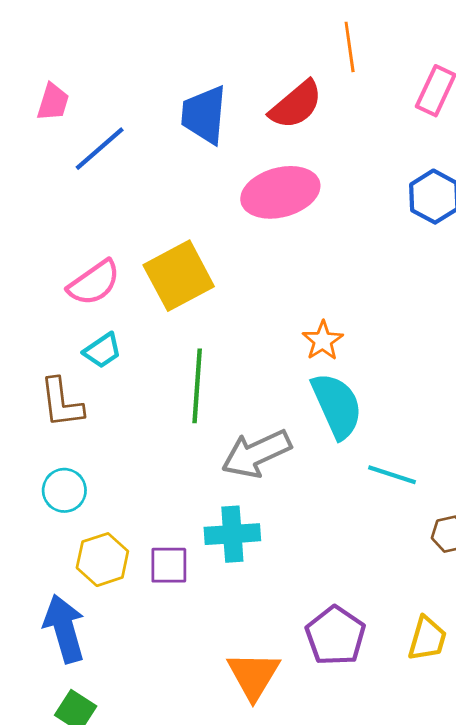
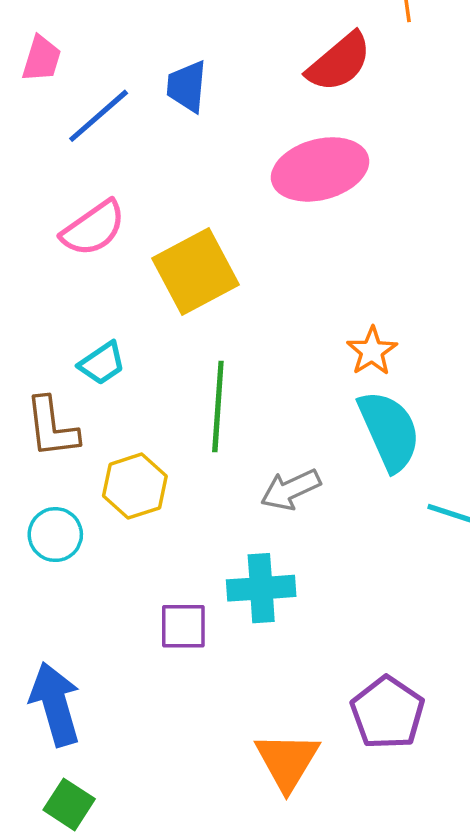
blue trapezoid: (204, 115) -> (187, 86), moved, size x0.7
pink semicircle: (94, 283) -> (93, 228), moved
gray arrow: (256, 454) -> (291, 490), size x0.7
yellow hexagon: (102, 560) -> (135, 486), moved

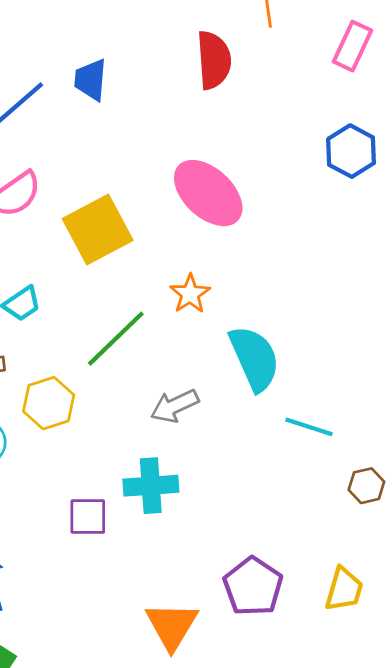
red semicircle: (339, 62) -> (214, 60), turned -54
pink ellipse: (320, 169) -> (208, 193), moved, turned 58
orange star: (372, 351) -> (190, 294), moved
green line: (218, 406) -> (116, 339), turned 42

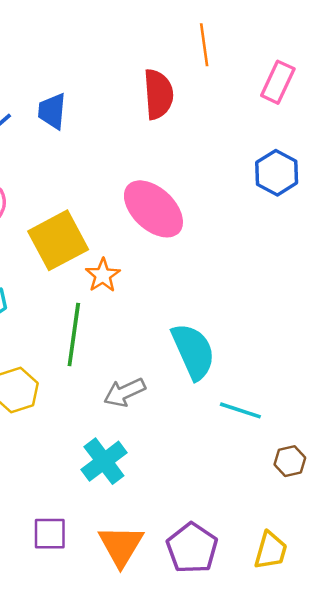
orange star: (190, 294) -> (103, 275), moved
green line: (116, 339) -> (74, 334), turned -38
cyan cross: (151, 486) -> (104, 461), turned -33
purple square: (88, 516) -> (50, 534), moved
orange triangle: (172, 626) -> (121, 546), moved

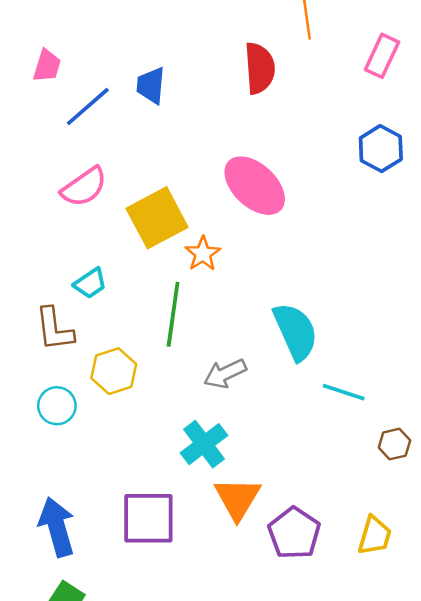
purple square: (50, 534) -> (148, 518), size x1.6
orange triangle: (121, 546) -> (237, 498), moved

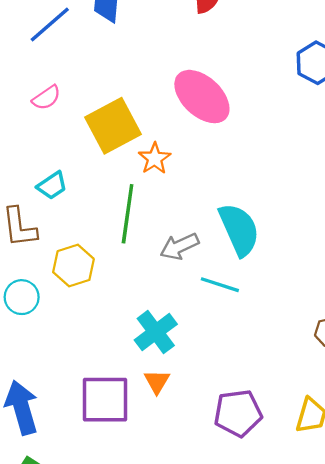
pink semicircle: (84, 187) -> (46, 98), size x0.7
gray arrow: (225, 374) -> (179, 246), moved
cyan line: (344, 392) -> (220, 285), moved
orange triangle: (237, 498) -> (157, 382), moved, size x0.6
purple pentagon: (294, 533) -> (238, 413), turned 30

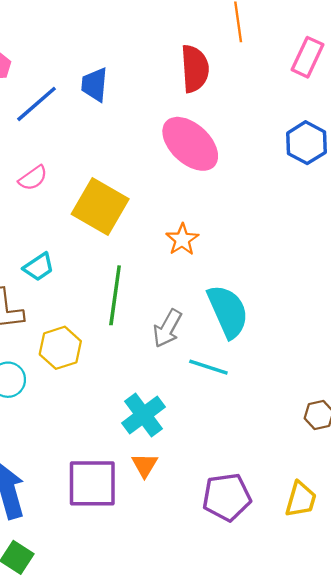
pink ellipse: (202, 97) -> (190, 144), moved
yellow square: (113, 126) -> (100, 206), turned -32
orange star: (155, 159) -> (182, 240), moved
gray arrow: (179, 246) -> (167, 328), turned -36

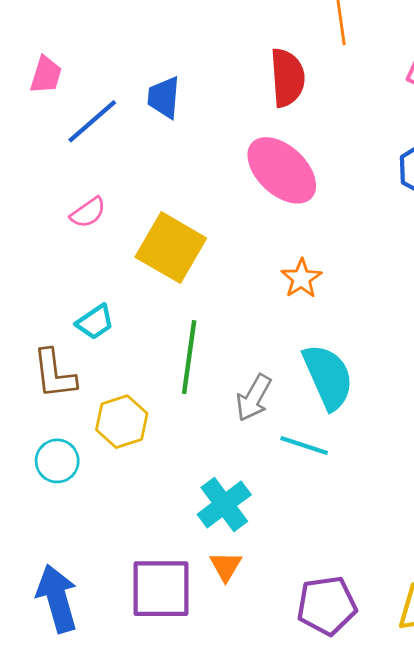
orange star: (182, 240) -> (301, 278), moved

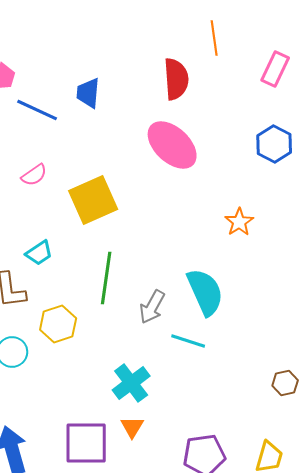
blue line: (92, 121) -> (37, 110), turned 66
yellow square: (171, 248) -> (93, 200), turned 36
orange star: (301, 278) -> (239, 222), moved

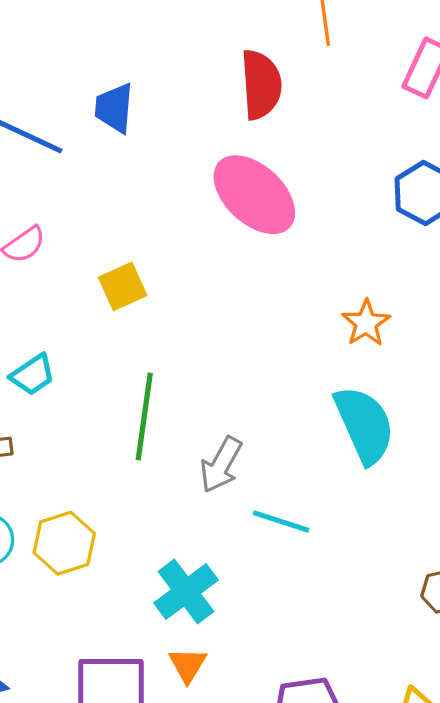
yellow square: (93, 200) -> (123, 286), size x0.6
cyan semicircle: (205, 292) -> (364, 425), moved
yellow hexagon: (58, 324) -> (64, 543), moved

